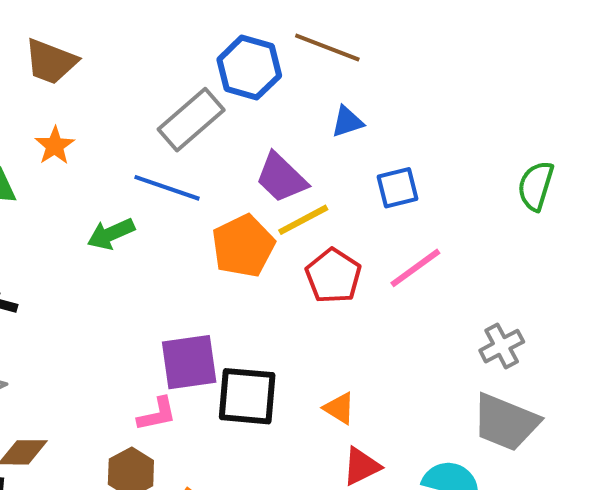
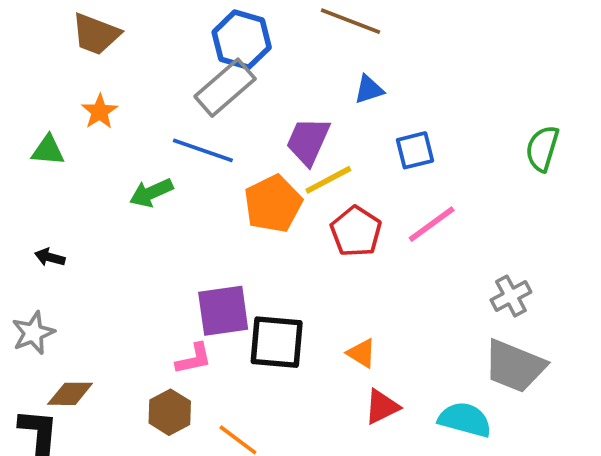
blue hexagon: (249, 68) -> (242, 40), moved
purple trapezoid: (281, 178) -> (308, 141), turned 70

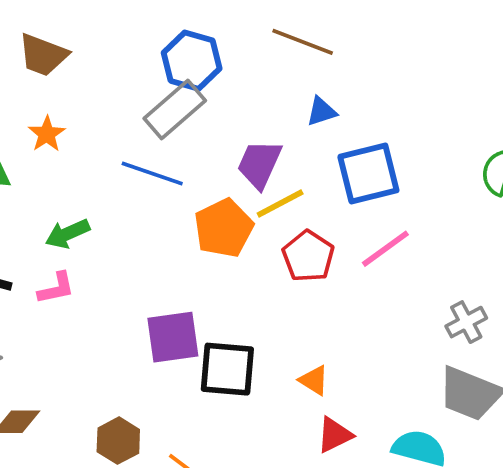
blue square: (415, 150) -> (368, 173), size x1.6
green arrow: (151, 193) -> (67, 234), moved
pink L-shape: (194, 359) -> (56, 288), moved

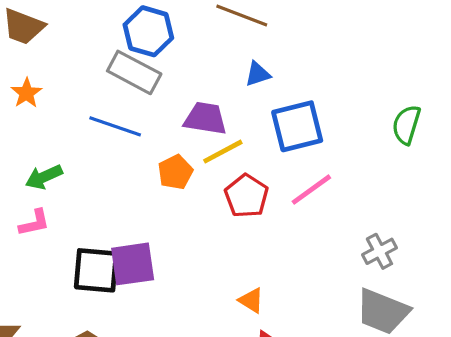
gray rectangle: (175, 110) -> (134, 72), turned 69
purple trapezoid: (259, 164) -> (205, 118), turned 75
orange pentagon: (224, 228) -> (175, 172), size x0.7
black square: (227, 369) -> (96, 270), moved

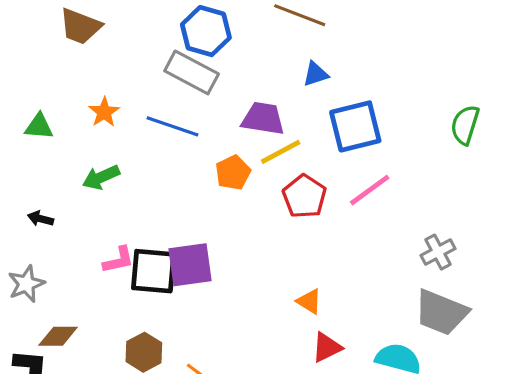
orange star: (26, 93) -> (104, 112), moved
pink L-shape: (34, 223) -> (118, 260), moved

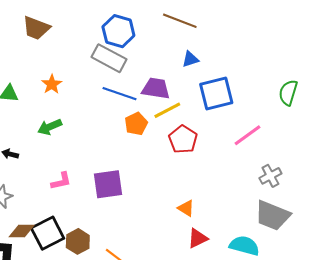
blue line: (172, 126) -> (119, 94), moved
pink line: (370, 190) -> (248, 135), moved
black square: (153, 271) -> (48, 233), moved, turned -32

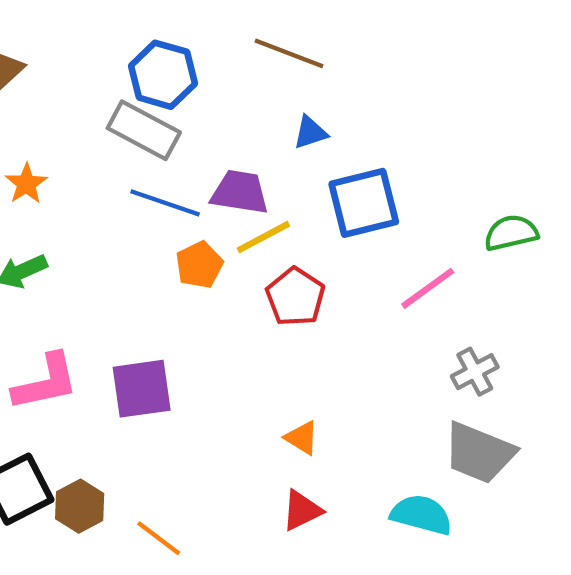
green semicircle: (288, 93) -> (511, 233), moved, turned 60
pink L-shape: (61, 181) -> (46, 382), size x1.6
red triangle: (198, 238) -> (302, 510), moved

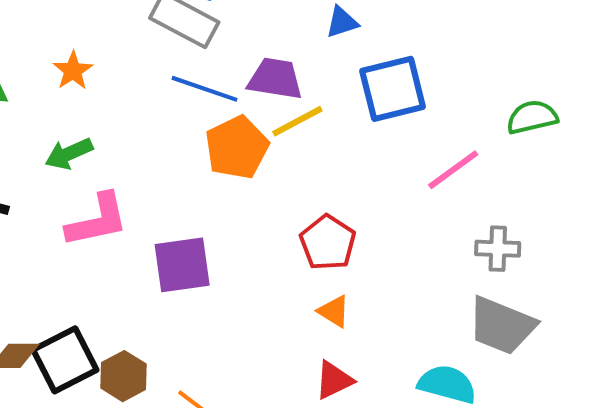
orange pentagon: (199, 265) -> (237, 148), size x1.4
red pentagon: (295, 297) -> (328, 243), moved
gray cross: (475, 372) -> (498, 249), turned 30
pink L-shape: (46, 382) -> (97, 220), moved

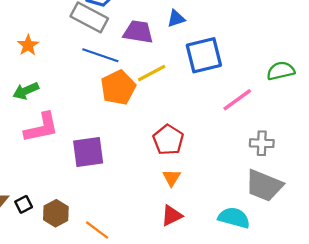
purple trapezoid: (275, 79) -> (138, 32), moved
orange triangle: (334, 311) -> (172, 178), turned 30
black square: (65, 360) -> (24, 204), size x0.5

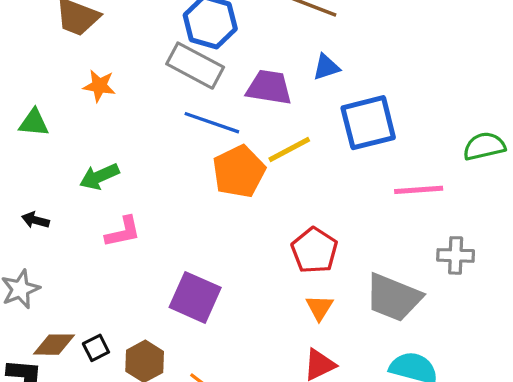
orange star: (28, 45) -> (99, 86), moved, turned -30
pink line: (237, 100) -> (419, 190), turned 32
pink L-shape: (41, 128) -> (123, 232), size x0.7
purple square: (88, 152) -> (195, 297), moved, turned 32
gray trapezoid: (264, 185) -> (393, 297), moved

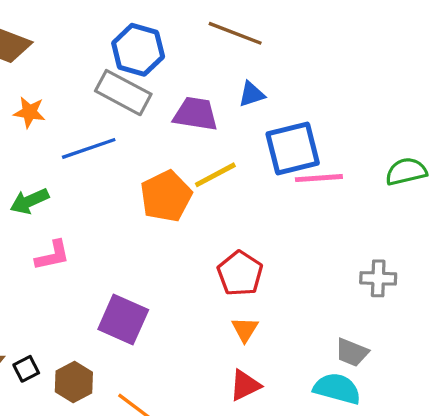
blue line: (212, 123) -> (89, 148), moved, turned -38
pink line: (419, 190) -> (319, 178), moved
gray trapezoid: (393, 297) -> (352, 352), moved, size x0.6

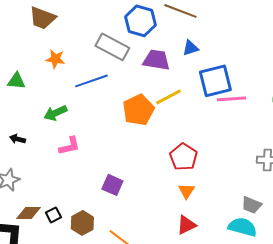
blue hexagon: (138, 50) -> (140, 21), moved
purple square: (123, 320) -> (112, 185), size x0.7

